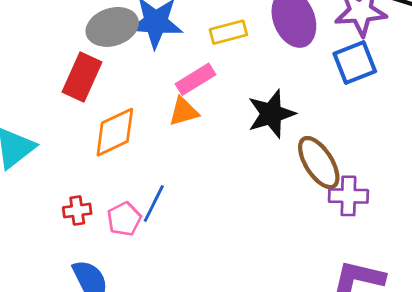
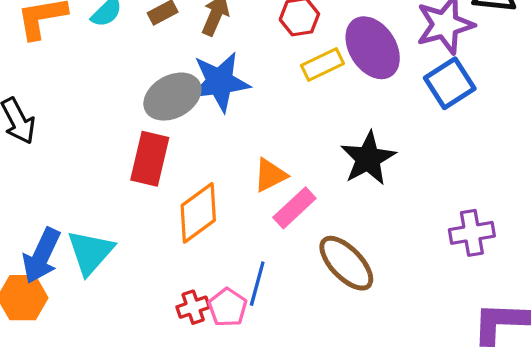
yellow rectangle: (228, 32) -> (322, 64), moved
pink rectangle: (196, 79) -> (294, 208), moved
brown ellipse: (319, 163) -> (346, 263), moved
red cross: (77, 211) -> (193, 307), moved

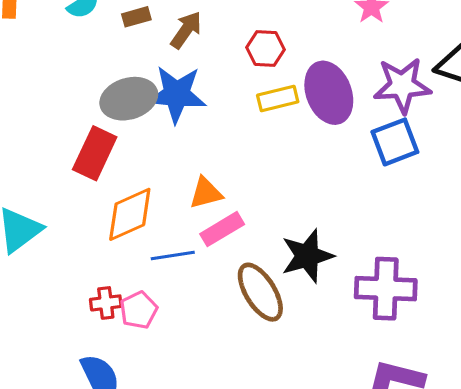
black star: (368, 158) -> (307, 256), moved
purple cross: (472, 233) -> (386, 289), size x1.4
blue line: (257, 284) -> (173, 256), moved, turned 54

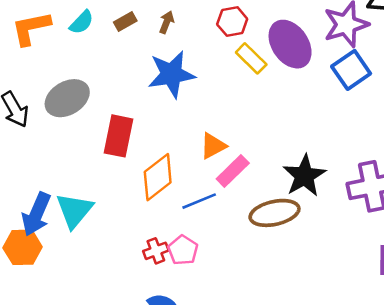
brown arrow: (186, 30) -> (167, 22), size x0.7
yellow rectangle: (278, 98) -> (251, 58), turned 72
gray ellipse: (129, 99) -> (67, 98), moved
brown ellipse: (260, 292) -> (275, 213), turned -57

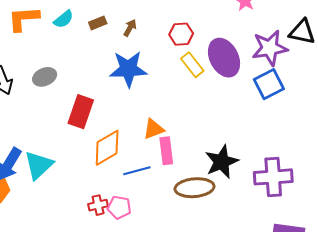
gray ellipse: (67, 98) -> (45, 77), size x0.7
pink rectangle: (233, 171) -> (166, 151), turned -60
pink pentagon: (183, 250) -> (119, 207), turned -30

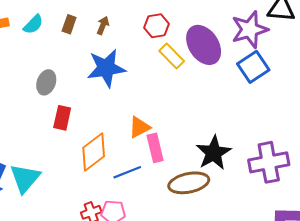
brown rectangle: (98, 23) -> (69, 24), turned -42
gray ellipse: (45, 77) -> (46, 82), moved, turned -40
red rectangle: (81, 112) -> (62, 118), size x0.7

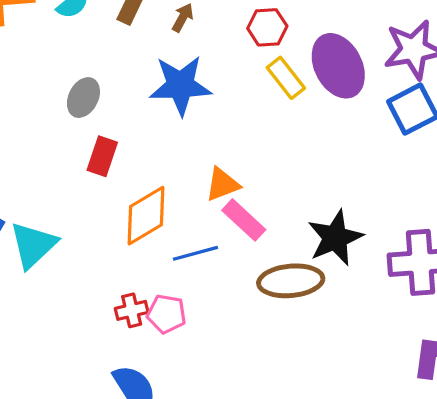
pink rectangle: (155, 148) -> (244, 220), turned -40

